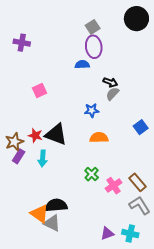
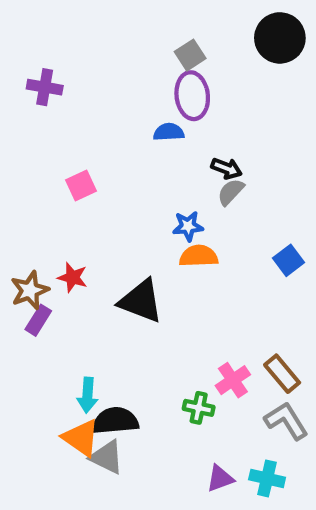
black triangle: (56, 134) -> (141, 301), moved
orange semicircle: (99, 138) -> (199, 256), moved
cyan arrow: (43, 158) -> (87, 395), moved
green cross: (92, 174) -> (199, 408), moved, turned -32

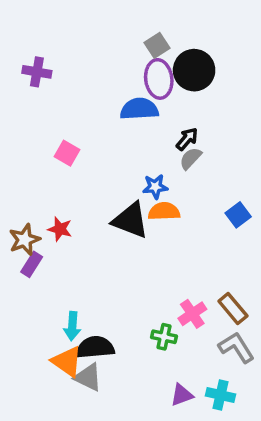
black circle: (280, 38) -> (194, 70), moved
blue semicircle: (169, 132) -> (139, 109), size x1.5
black arrow: (226, 168) -> (187, 139), turned -70
pink square: (81, 185) -> (67, 153), turned -35
black triangle: (141, 301) -> (130, 220), moved

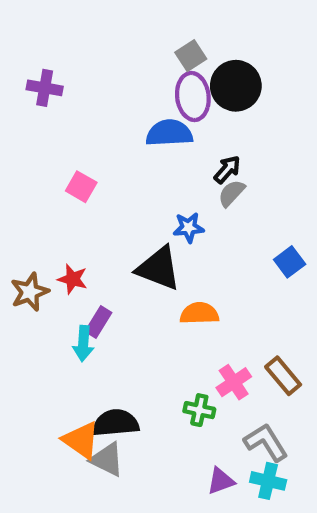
orange semicircle: (164, 211) -> (199, 313), moved
purple rectangle: (32, 264) -> (98, 322), moved
cyan arrow: (72, 326) -> (83, 343), moved
gray L-shape: (236, 347) -> (266, 442), moved

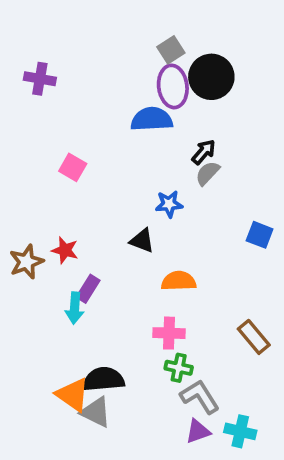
blue square: (290, 262) -> (260, 235), turned -32
black triangle: (158, 268) -> (142, 241), size x0.6
pink cross: (234, 382) -> (169, 333), moved, turned 36
gray L-shape: (266, 442) -> (200, 397), moved

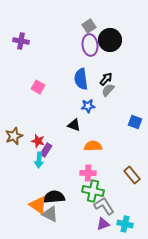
blue semicircle: (152, 119) -> (81, 79), moved, turned -95
red star: (65, 250) -> (38, 141), moved
green cross: (179, 368) -> (93, 191), size x1.5

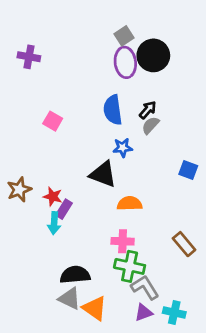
black triangle: (74, 125) -> (103, 174), size x1.5
orange triangle: (38, 205) -> (95, 308), moved

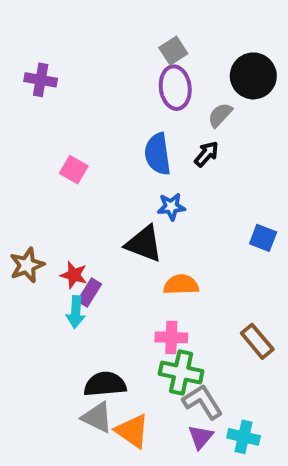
black circle: (153, 55) -> (253, 76), moved
gray semicircle: (151, 125) -> (220, 115), moved
purple triangle: (144, 313) -> (201, 437), turned -30

